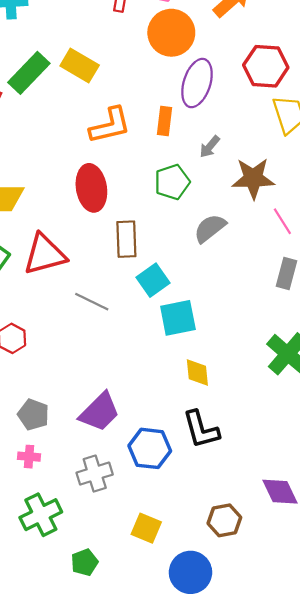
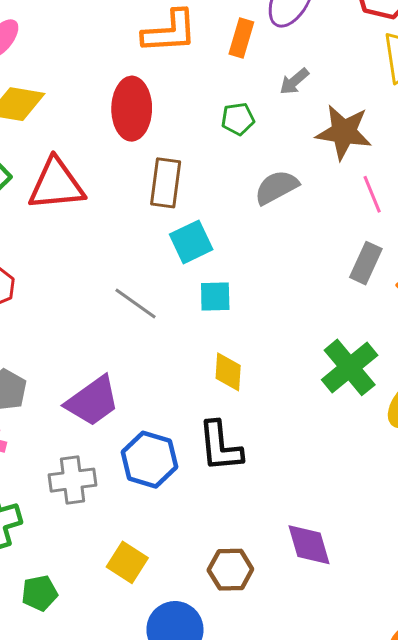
green pentagon: (172, 182) -> (238, 119), size x0.7
gray line: (92, 302) -> (136, 303), moved
cyan square: (178, 318) -> (215, 297), size x0.7

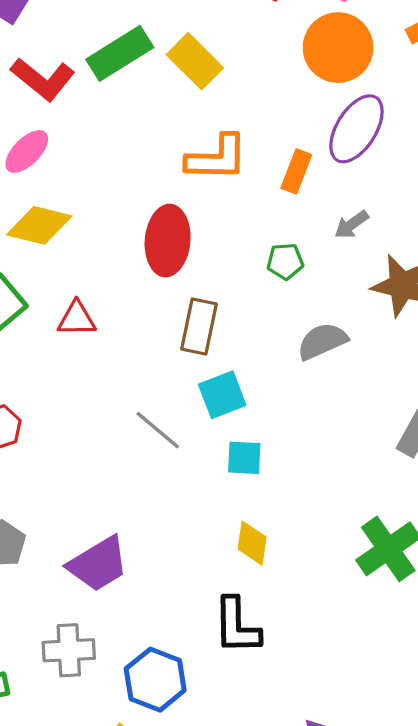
red triangle: (56, 185) -> (77, 319), size x0.6
gray line: (136, 303) -> (158, 430), moved
blue hexagon: (149, 460) -> (155, 680), moved

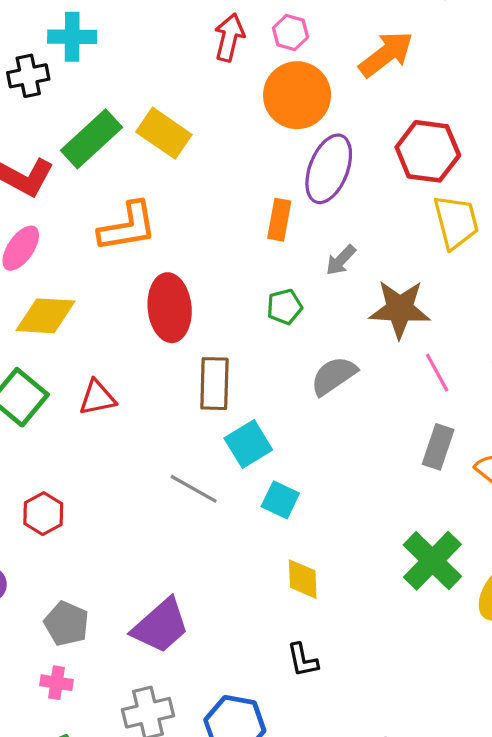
orange L-shape: (217, 158) -> (128, 227), moved
cyan square: (244, 458) -> (280, 500), turned 33
black L-shape: (237, 626) -> (303, 660), size x0.6

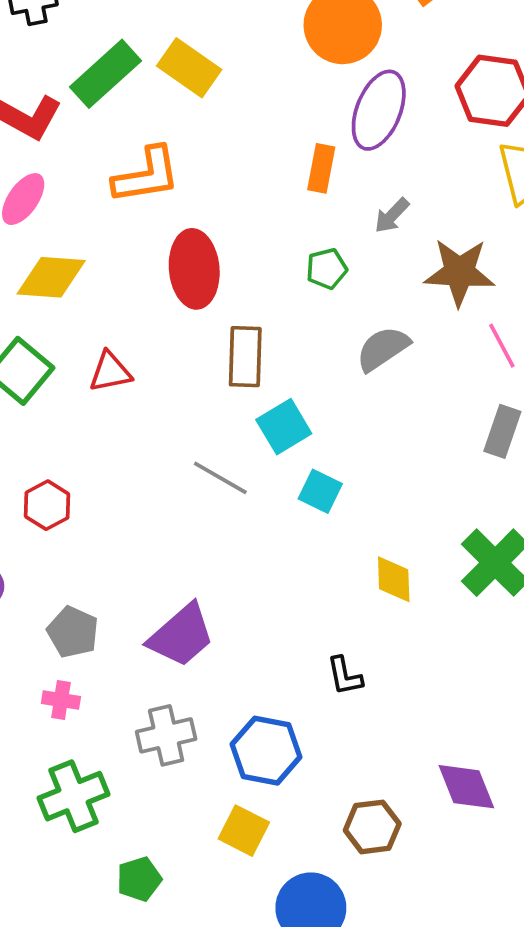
yellow diamond: (303, 579) -> (394, 579), moved

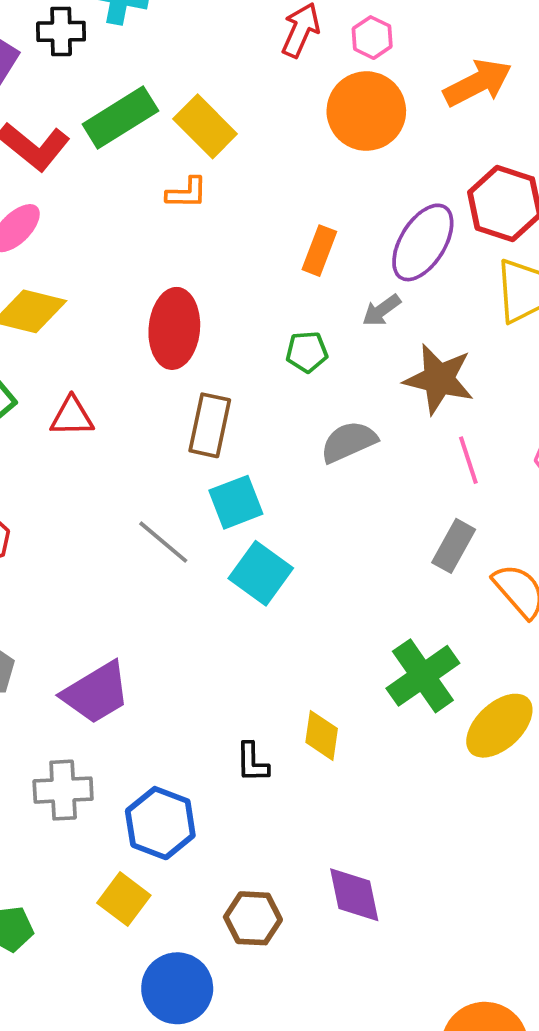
purple ellipse: (379, 110) -> (423, 242), moved
orange L-shape: (146, 175) -> (187, 193), moved, size x0.6
cyan square: (320, 491) -> (261, 573), size x1.4
yellow diamond: (394, 579) -> (322, 735), moved

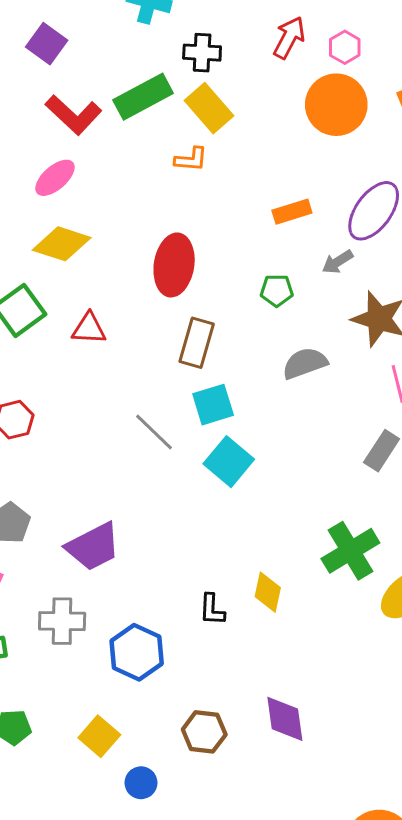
black cross: (61, 31) -> (202, 53), moved
orange rectangle: (319, 251) -> (292, 212), turned 48
yellow square: (124, 899) -> (99, 736), moved
blue circle: (177, 988) -> (141, 783), size x0.6

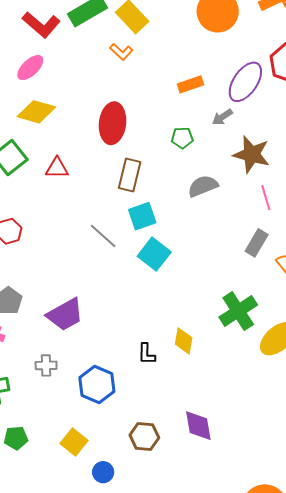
orange L-shape: (191, 159) -> (121, 52), turned 40
gray cross: (62, 621) -> (46, 365), size x0.7

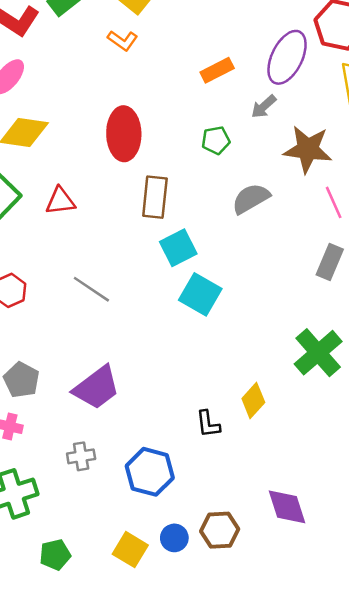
gray line: (103, 236) -> (91, 289), moved
yellow diamond: (184, 341) -> (253, 401), turned 40
blue circle: (103, 472) -> (174, 538), moved

